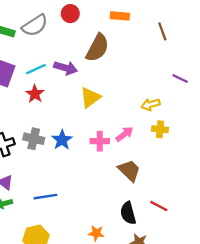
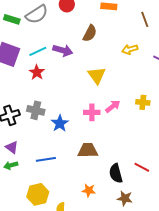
brown semicircle: (97, 48) -> (90, 33), size x0.7
yellow triangle: (90, 97) -> (97, 75), moved, turned -30
yellow arrow: (151, 104) -> (130, 49), moved
blue star: (62, 140) -> (60, 123), moved
brown trapezoid: (129, 171) -> (88, 150), moved, turned -45

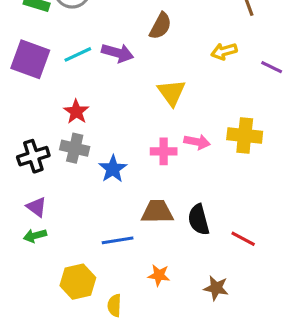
red star: (37, 72) -> (76, 112), moved
yellow cross: (143, 102) -> (245, 135), size x1.5
pink arrow: (113, 106) -> (197, 142), turned 49
blue line: (46, 159) -> (118, 240), moved
black semicircle: (116, 173) -> (199, 220), moved

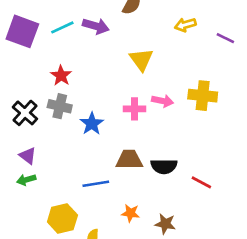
black cross: (33, 156) -> (25, 113), turned -30
black semicircle: (199, 220) -> (164, 166), turned -75
brown star: (216, 288) -> (165, 224), moved

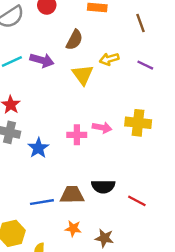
yellow arrow: (185, 25) -> (109, 59), moved
purple line: (225, 38) -> (145, 65), moved
yellow triangle: (141, 59) -> (83, 75), moved
brown trapezoid: (129, 160) -> (72, 195), moved

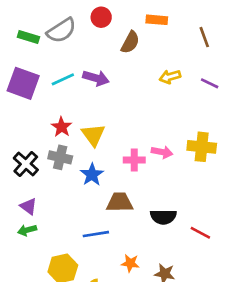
brown semicircle: (74, 40) -> (130, 42), moved
yellow triangle: (83, 75) -> (93, 135), moved
brown trapezoid: (72, 195) -> (120, 202), moved

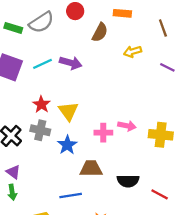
yellow arrow: (170, 77) -> (133, 52), moved
yellow cross: (202, 147) -> (161, 135), moved
green arrow: (27, 230) -> (12, 192), turned -84

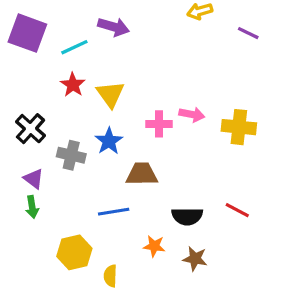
cyan line: (43, 64) -> (74, 47), moved
gray cross: (40, 130) -> (71, 155), moved
black semicircle: (128, 181) -> (187, 216), moved

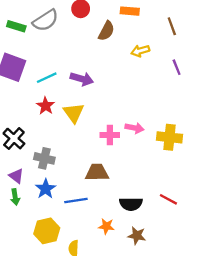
purple arrow: (114, 27) -> (82, 79), moved
purple line: (248, 33) -> (177, 67), turned 42
blue star: (109, 141) -> (46, 189), moved

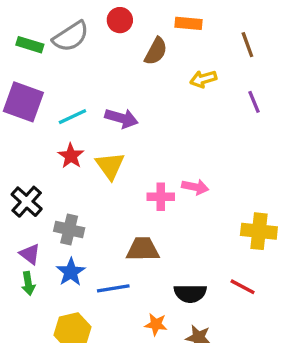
yellow cross: (170, 137) -> (259, 231), moved

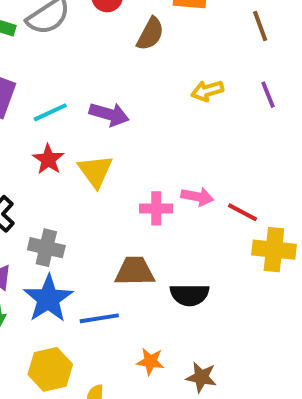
yellow arrow: (203, 79) -> (207, 91), moved
blue star: (71, 272) -> (48, 299), size x1.4
red line: (243, 287) -> (243, 212), moved
black semicircle: (190, 293) -> (190, 295), moved

